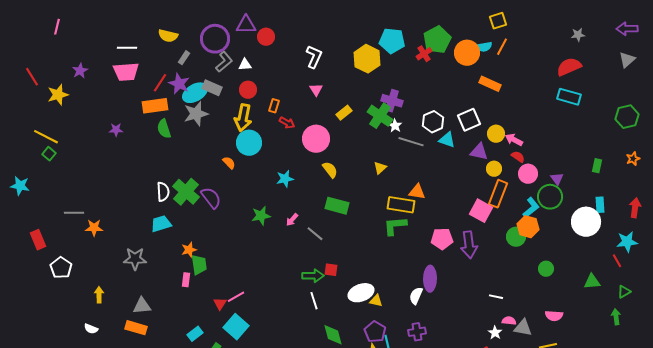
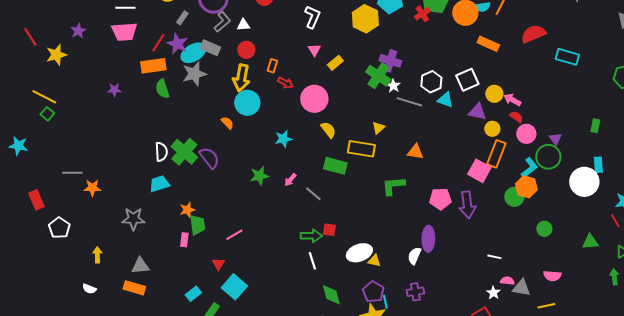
red semicircle: (569, 67) -> (533, 34), moved
yellow rectangle: (344, 113) -> (335, 63), moved
yellow rectangle: (401, 205) -> (361, 149), moved
pink line: (236, 297) -> (234, 235), moved

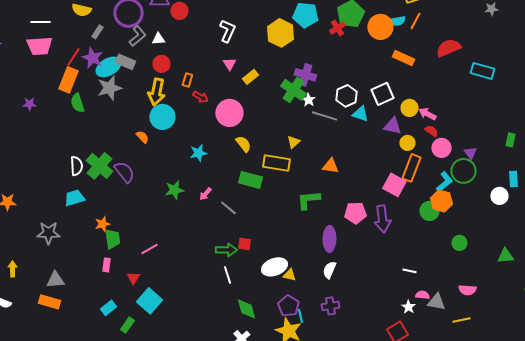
orange rectangle: (153, 66) -> (68, 80), turned -60
white circle: (584, 182) -> (499, 196), size x0.6
purple ellipse: (428, 239) -> (329, 239), moved
pink rectangle: (184, 240) -> (106, 265), moved

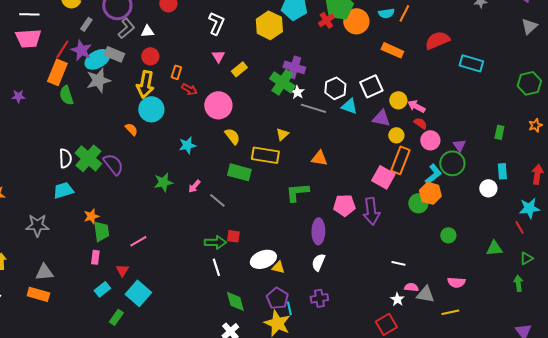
orange circle: (380, 27) -> (356, 21), moved
cyan rectangle: (108, 308) -> (102, 289), moved

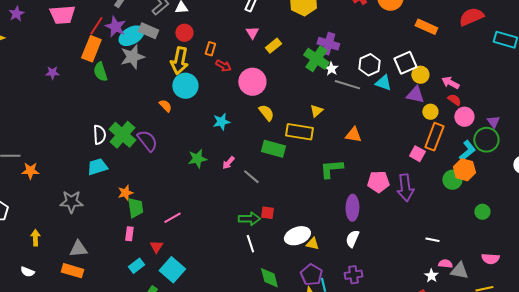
yellow circle: (398, 100) -> (420, 75), moved
pink square: (383, 177) -> (417, 154), size x0.7

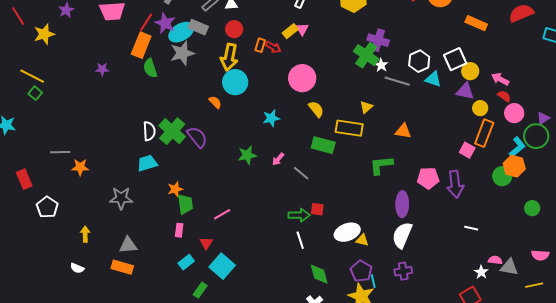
yellow rectangle: (273, 46) -> (290, 31), moved
red arrow: (223, 66) -> (273, 47), moved
purple triangle: (493, 122) -> (543, 118), turned 32
white semicircle: (352, 239) -> (402, 235), size x1.5
white line: (432, 240) -> (471, 228), moved

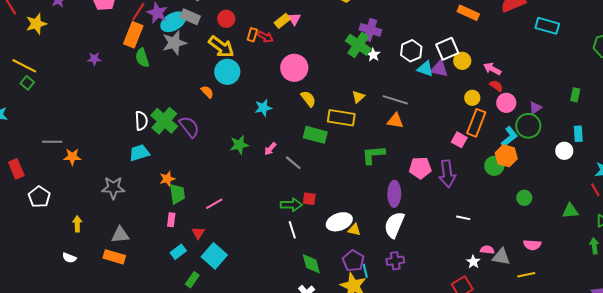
yellow arrow: (229, 57) -> (221, 47), turned -64
gray line: (397, 81) -> (395, 100), moved
purple triangle: (465, 91) -> (439, 69), moved

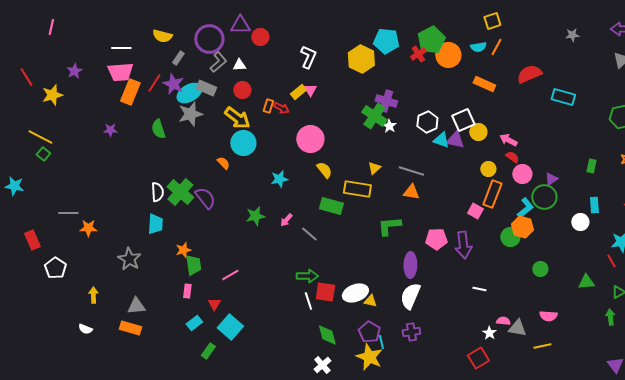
orange rectangle: (133, 35) -> (130, 92), moved
cyan trapezoid: (139, 153) -> (155, 224), turned 110
gray star: (113, 188) -> (129, 259), turned 30
red square: (309, 199) -> (325, 292), moved, size x1.5

